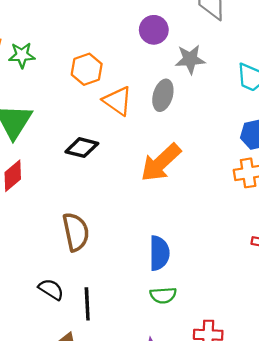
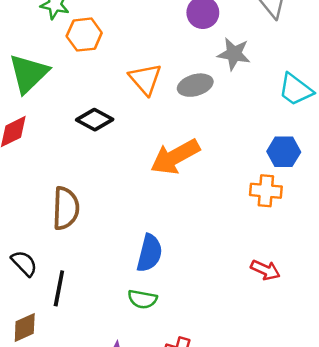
orange hexagon: (87, 69) -> (84, 35), moved
gray ellipse: (163, 95) -> (195, 85), turned 44

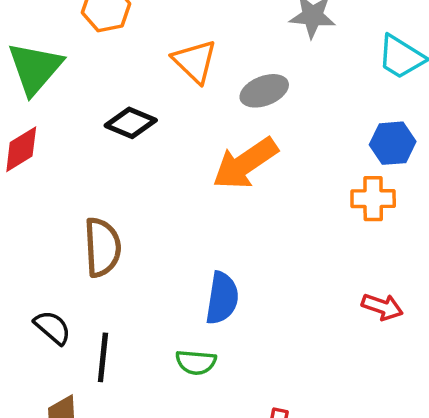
gray ellipse: (195, 85) -> (264, 91), moved
green semicircle: (142, 299) -> (196, 362), moved

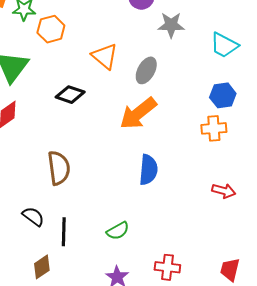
gray ellipse: (264, 91) -> (146, 70), turned -36
blue semicircle: (222, 298) -> (148, 170), moved
green semicircle: (196, 362) -> (118, 231), turned -30

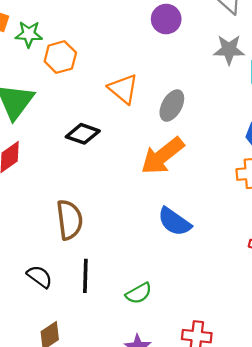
gray star: (171, 25) -> (229, 50), moved
blue semicircle: (148, 170) -> (174, 222), turned 120
black line: (64, 232) -> (85, 276), moved

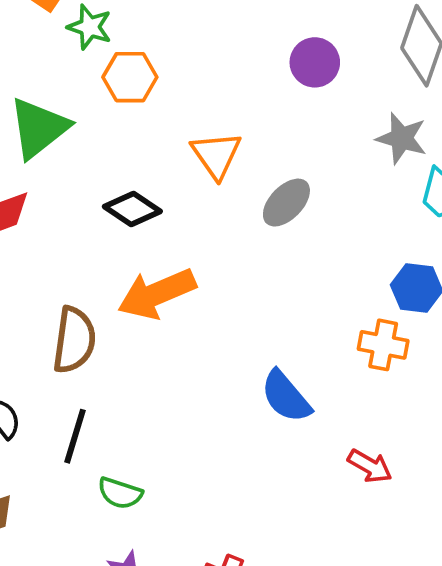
orange arrow: (162, 156) -> (157, 294), moved
blue semicircle: (174, 222) -> (286, 397), moved
green semicircle: (139, 293) -> (120, 493), moved, turned 32

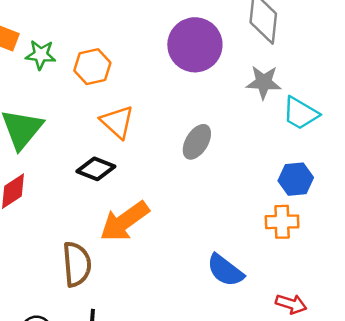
purple circle: (315, 62) -> (195, 45), size x1.6
orange hexagon: (130, 77) -> (92, 67), moved
orange triangle: (216, 155) -> (117, 122), moved

